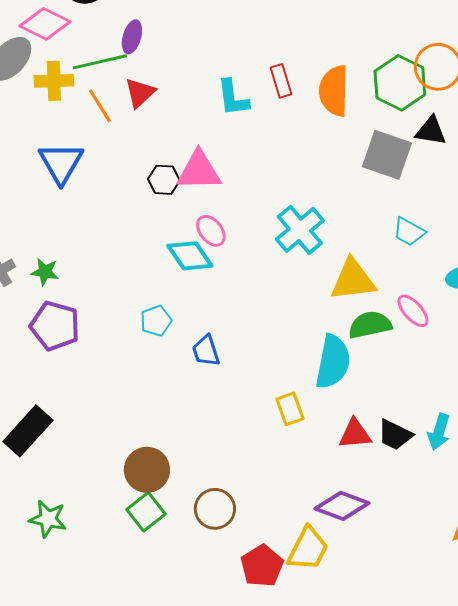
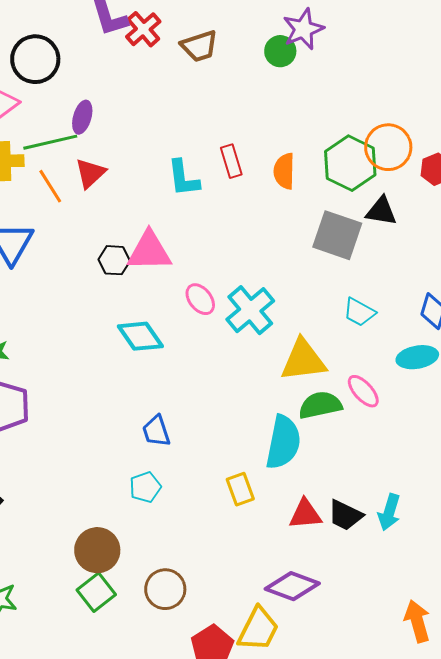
orange semicircle: (334, 91) -> (284, 171), size x0.7
pink ellipse: (211, 231) -> (200, 299), moved
cyan pentagon: (156, 321) -> (145, 487), moved

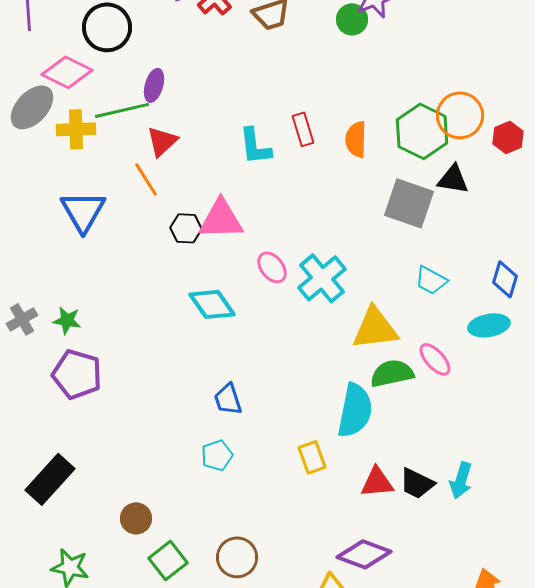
orange line: (50, 186) -> (146, 179), moved
brown circle: (97, 550) -> (136, 518), moved, size x0.7

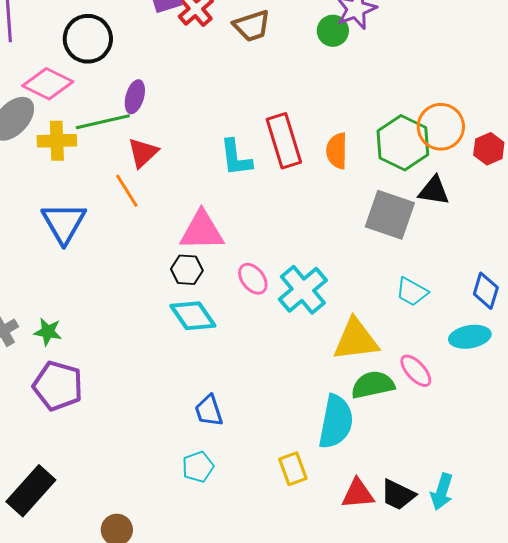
red rectangle: (303, 129) -> (284, 141), size x1.6
black hexagon: (186, 228) -> (187, 270), moved

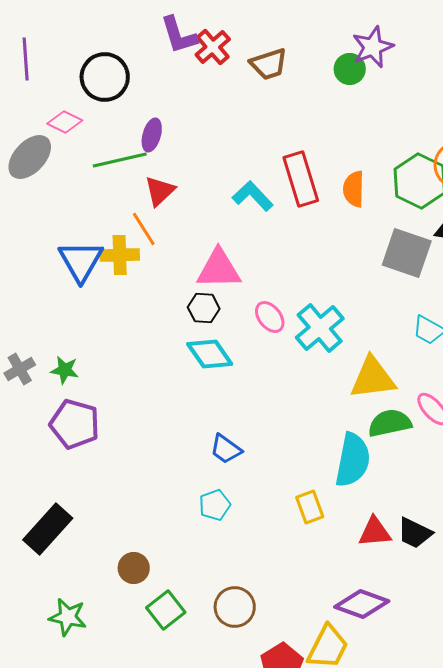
pink diamond: (48, 84) -> (65, 122), size x0.7
yellow cross: (57, 141) -> (120, 255), moved
cyan L-shape: (236, 158) -> (253, 196), turned 144
blue trapezoid: (209, 411) -> (226, 449), turned -36

